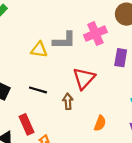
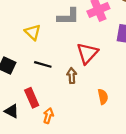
yellow triangle: (39, 50) -> (33, 32), moved, turned 36
orange semicircle: (100, 123) -> (103, 97), turned -32

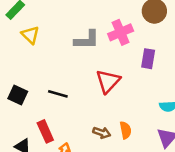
yellow triangle: (33, 32) -> (30, 35), moved
brown arrow: (72, 76) -> (102, 133), moved, turned 112

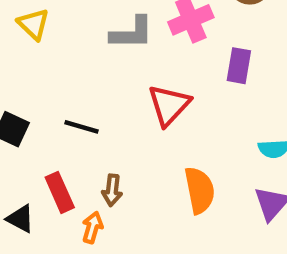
orange semicircle: (126, 130) -> (200, 190), size x1.5
brown arrow: (102, 133) -> (112, 190), moved, turned 78

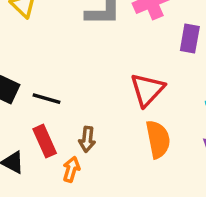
red triangle: (169, 105) -> (147, 90), moved
black line: (82, 127) -> (46, 99), moved

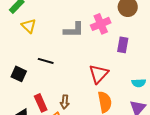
black line: (46, 99) -> (46, 61), moved

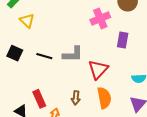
gray L-shape: (74, 30) -> (73, 54), moved
black square: (19, 74) -> (15, 53), moved
brown arrow: (65, 102) -> (76, 98), moved

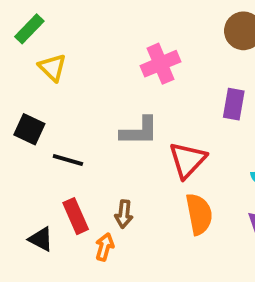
pink cross: (100, 19) -> (160, 64), moved
black line: (44, 56) -> (68, 160), moved
brown arrow: (76, 98) -> (124, 214), moved

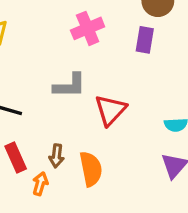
purple rectangle: (234, 104) -> (145, 40), moved
orange semicircle: (199, 214) -> (91, 169), moved

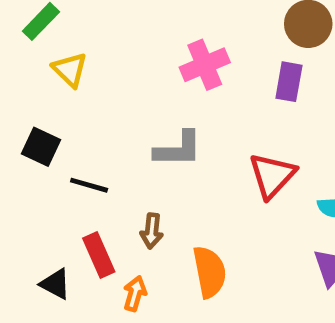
red triangle: (110, 110) -> (272, 176), moved
brown arrow: (57, 156) -> (152, 231), moved

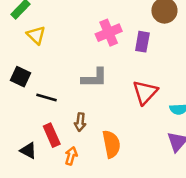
purple rectangle: (289, 82) -> (142, 42), moved

